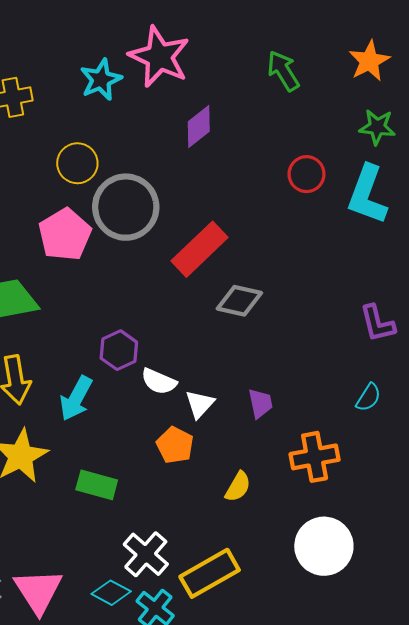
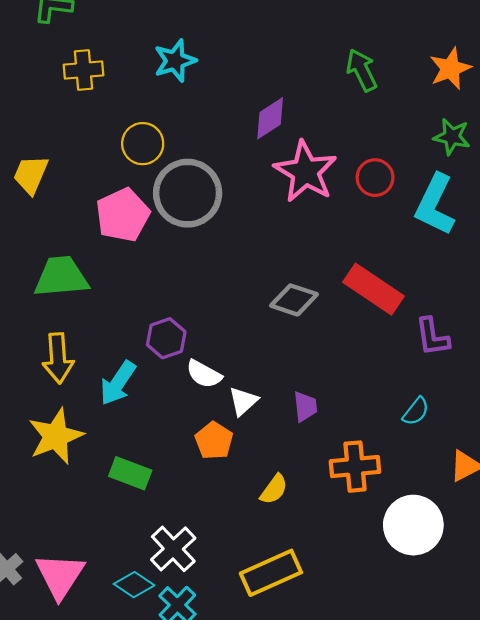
pink star: (159, 57) -> (305, 172), moved
red rectangle: (199, 249) -> (374, 289), moved, turned 72
white circle: (324, 546) -> (413, 525), moved
yellow rectangle: (210, 573) -> (271, 573), moved

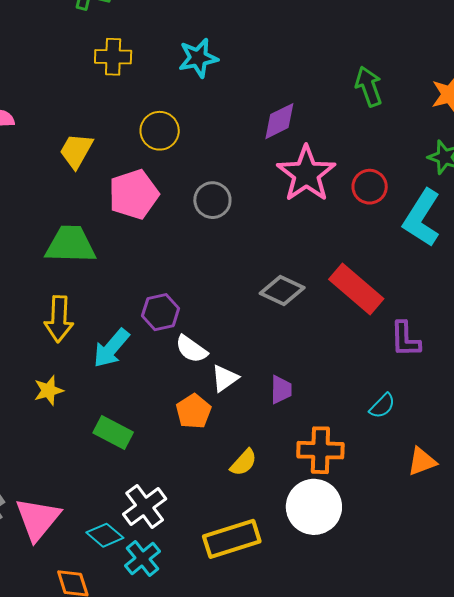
yellow trapezoid: (31, 175) -> (76, 151), moved
gray circle: (188, 193) -> (212, 200), moved, size x0.6
yellow star: (56, 436) -> (49, 390), size x0.6
white circle: (413, 525) -> (314, 507), moved

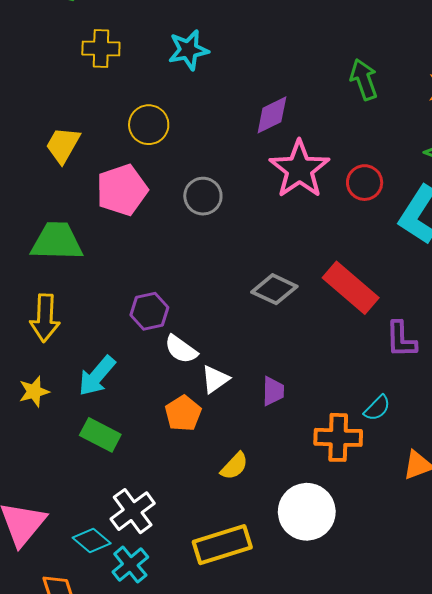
cyan arrow: (111, 348) -> (97, 376), moved
orange cross: (320, 450) -> (338, 437), moved

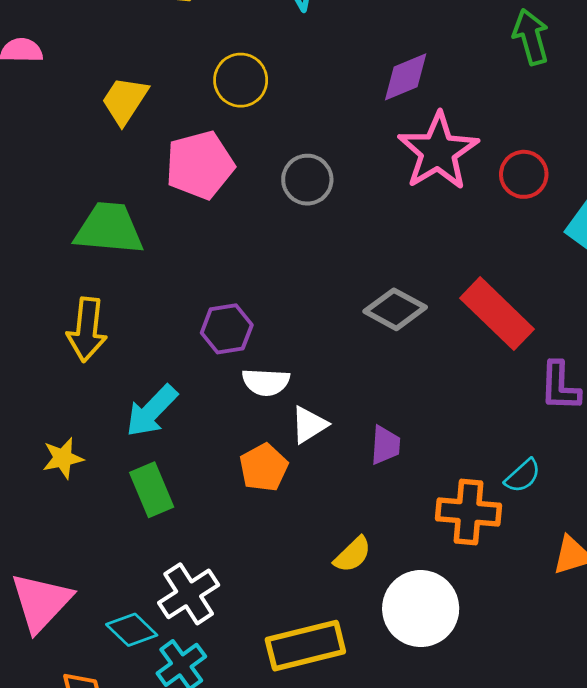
white semicircle: (181, 349) -> (266, 382), turned -36
yellow star: (34, 392) -> (63, 458), moved
green rectangle: (100, 435) -> (152, 490), turned 36
yellow semicircle: (234, 466) -> (353, 555), moved

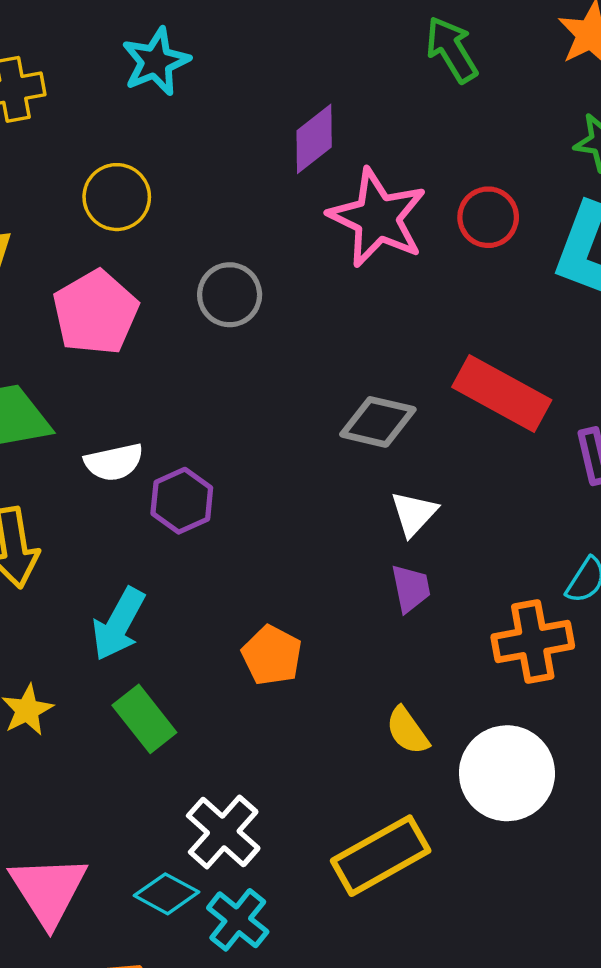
white semicircle: (266, 382) -> (114, 462), moved
white triangle: (309, 425) -> (414, 514), moved
yellow semicircle: (353, 555) -> (407, 731), turned 114

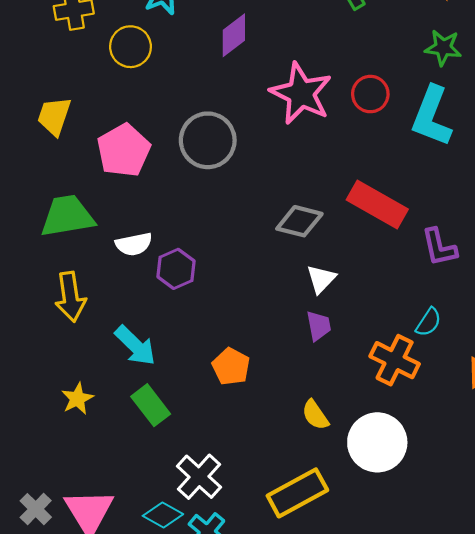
purple diamond: (314, 139) -> (234, 35), moved
yellow circle: (117, 197) -> (130, 47), moved
gray circle: (230, 295) -> (208, 140), size x1.4
cyan arrow: (118, 624) -> (135, 346), turned -75
orange cross: (533, 641) -> (395, 360), turned 36

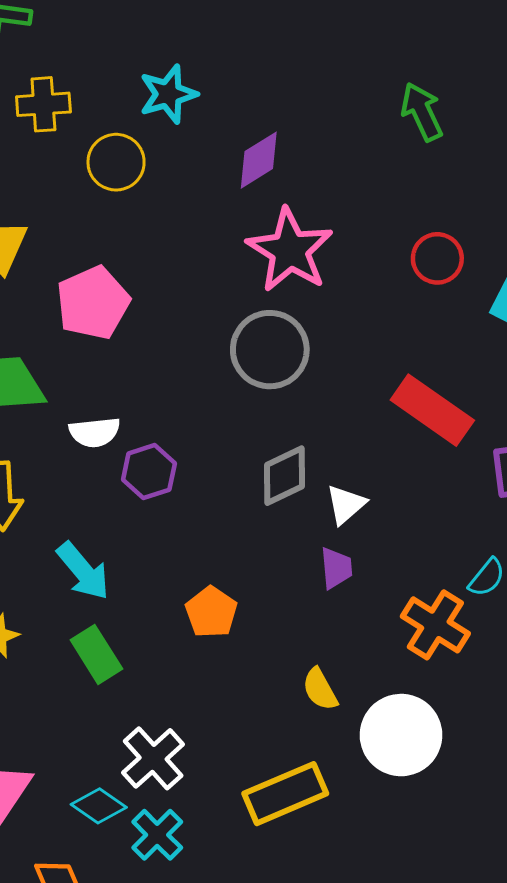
pink star: (301, 93) -> (290, 250), moved
gray circle: (208, 140) -> (270, 350), moved
gray diamond: (299, 221) -> (284, 476), moved, turned -45

